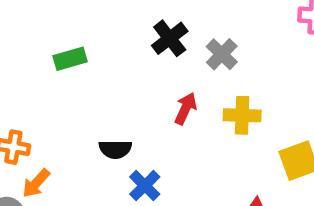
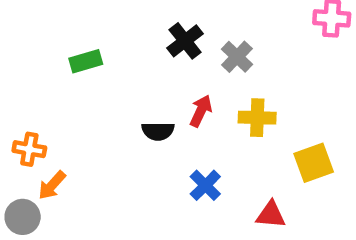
black semicircle: (115, 149) -> (158, 131), moved
blue cross: (145, 186) -> (205, 185), moved

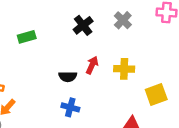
gray cross: (237, 57) -> (123, 20), moved
blue cross: (205, 185) -> (70, 107), moved, turned -30

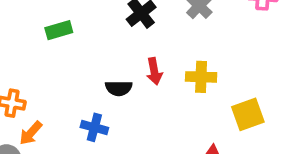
red arrow: (92, 65) -> (154, 71), turned 144
blue cross: (70, 107) -> (94, 127), moved

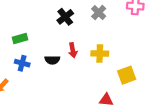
green rectangle: (59, 30) -> (20, 38), moved
blue cross: (94, 127) -> (22, 63), moved

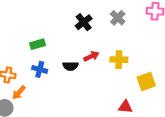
red arrow: (73, 50) -> (91, 56), turned -104

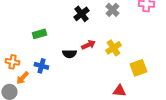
yellow cross: (119, 60) -> (113, 48), turned -35
blue cross: (40, 69) -> (41, 66), moved

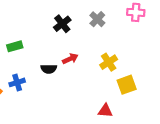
yellow cross: (113, 48) -> (109, 62), moved
blue cross: (41, 66) -> (17, 82), turned -32

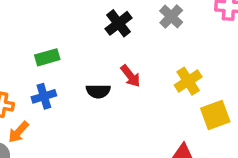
red arrow: (70, 59) -> (130, 76), turned 77
blue cross: (17, 82) -> (44, 96), moved

